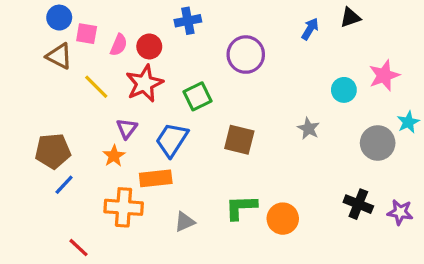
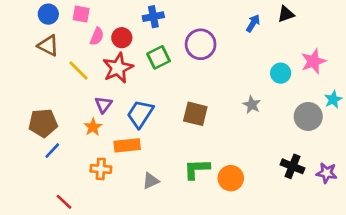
pink square: (87, 34) -> (81, 14), moved
green square: (198, 96) -> (159, 57), moved
orange cross: (124, 207) -> (101, 169), size x0.7

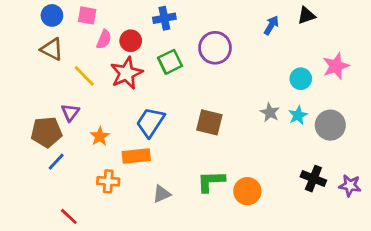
cyan star: (333, 99) -> (298, 115), moved
purple triangle: (103, 105) -> (70, 112), moved

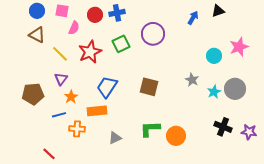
red circle: (131, 41) -> (95, 15), moved
purple triangle: (70, 112) -> (61, 79), moved
cyan star: (298, 115) -> (214, 92), moved
blue line: (56, 162) -> (59, 115), moved, turned 32

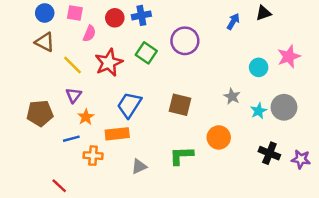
green square: (121, 44) -> (146, 53), turned -30
orange circle: (176, 136) -> (219, 137), moved

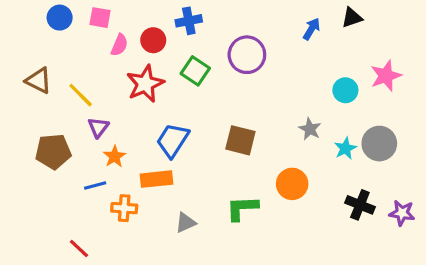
red circle: (115, 18) -> (153, 40), moved
brown triangle: (45, 42) -> (39, 81), moved
yellow line: (72, 65) -> (81, 95), moved

